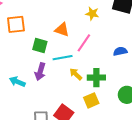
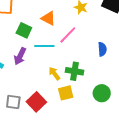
blue semicircle: (120, 51) -> (102, 49), turned 88
yellow arrow: (76, 74) -> (54, 73), moved

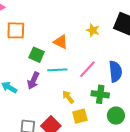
pink line: (68, 35) -> (87, 69), moved
blue semicircle: (102, 49) -> (115, 72), size x1.5
green cross: (74, 71) -> (100, 94), moved

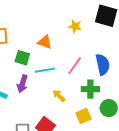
yellow square: (80, 116) -> (83, 116), moved

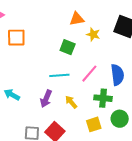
orange triangle: (45, 42) -> (77, 19), moved, turned -35
green square: (22, 58) -> (68, 47), moved
purple arrow: (22, 84) -> (46, 99), moved

